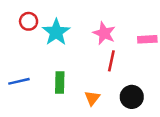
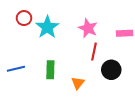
black circle: (132, 97) -> (111, 70), moved

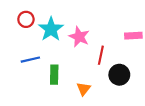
pink star: (88, 28) -> (79, 37), moved
blue line: (16, 69) -> (30, 60), moved

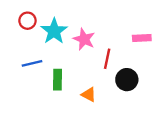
orange triangle: (83, 89) -> (89, 95), turned -40

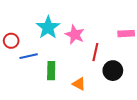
red circle: (27, 21) -> (11, 41), moved

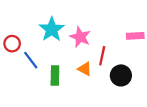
blue line: (29, 56) -> (31, 60), turned 66
orange triangle: (79, 84) -> (85, 69), moved

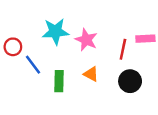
cyan star: (52, 29) -> (55, 31), turned 30
red line: (102, 56) -> (123, 49), moved

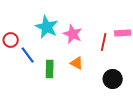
cyan star: (55, 31) -> (47, 27), turned 30
black circle: (130, 81) -> (113, 79), moved

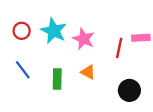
red circle: (11, 40) -> (22, 31), moved
blue line: (28, 55) -> (23, 70), moved

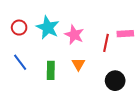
orange triangle: (88, 72) -> (78, 64), turned 32

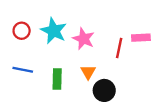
blue line: (20, 62) -> (23, 70), turned -42
black circle: (115, 81) -> (104, 90), moved

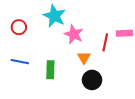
cyan star: (54, 31) -> (54, 16), moved
orange triangle: (88, 72) -> (84, 58), moved

